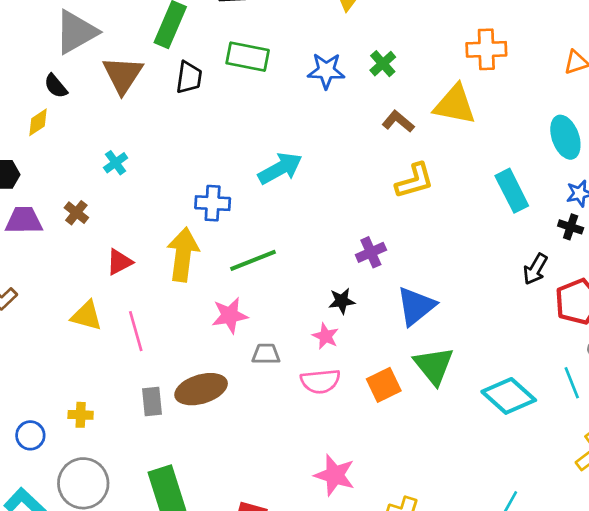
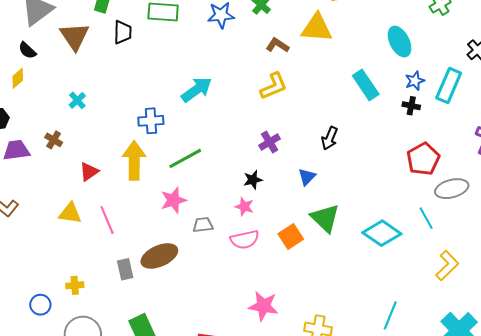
yellow L-shape: (415, 181) -> (274, 86), moved
black arrow: (535, 269) -> (330, 138), moved
blue triangle: (416, 306) -> (307, 177), size x0.6

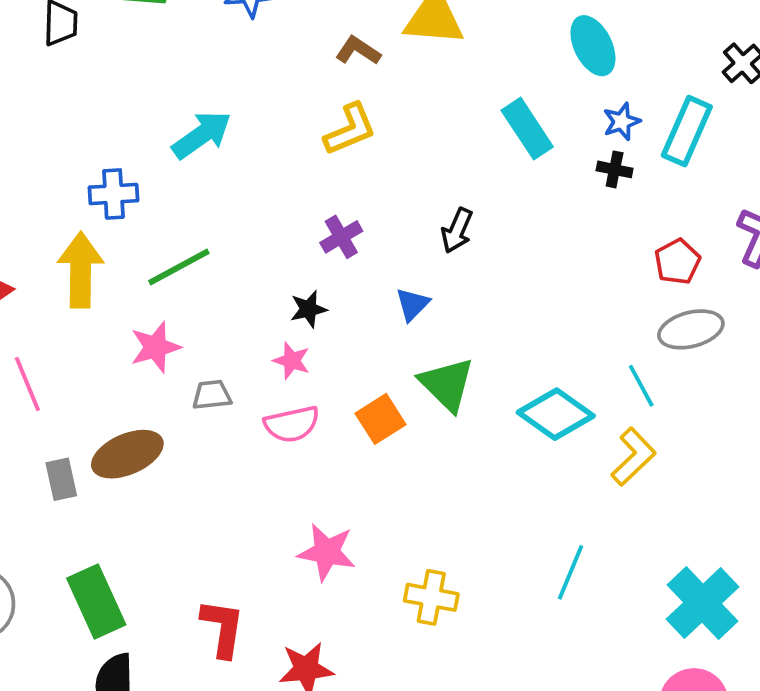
red pentagon: (423, 159) -> (677, 262), moved, size x0.7
yellow L-shape: (447, 265) -> (633, 457), moved

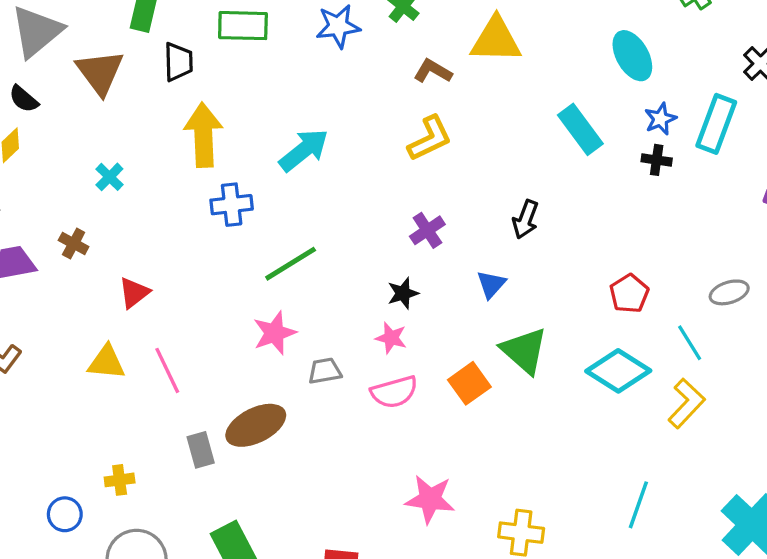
red pentagon: (677, 262) -> (629, 294), moved
yellow arrow: (81, 270) -> (203, 135), moved
gray ellipse: (691, 329) -> (729, 292), size x0.7

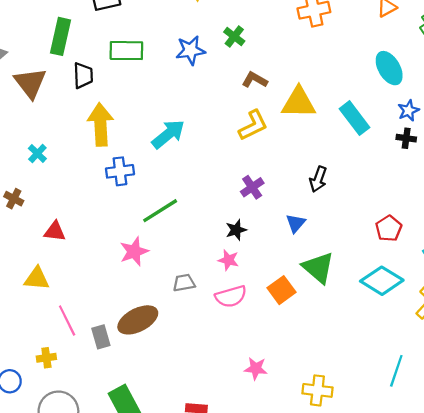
yellow triangle: (496, 40) -> (299, 103), moved
red triangle: (134, 293) -> (55, 231), turned 45
pink star: (274, 333) -> (134, 252), moved
pink line: (167, 370) -> (67, 320), moved
pink star: (430, 499) -> (256, 368), size x0.7

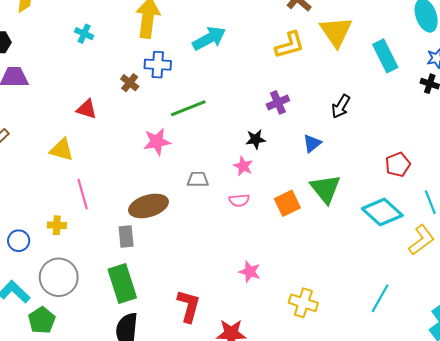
yellow triangle: (299, 103) -> (336, 32), turned 44
cyan cross: (37, 153) -> (84, 34), turned -30
brown cross: (14, 199) -> (130, 83), moved
pink semicircle: (231, 296) -> (239, 200), size x0.7
gray rectangle: (101, 337) -> (126, 236), moved

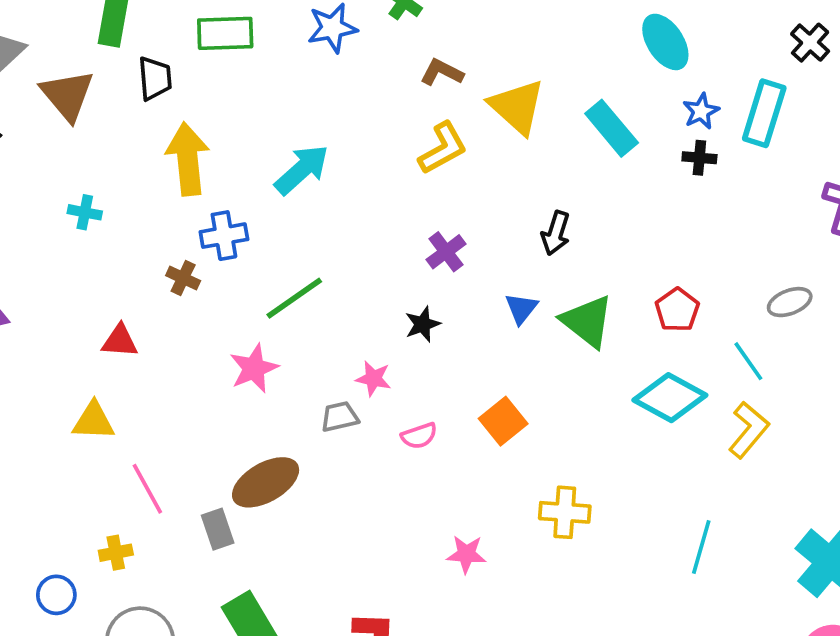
pink star: (243, 166) -> (373, 379), moved
green triangle: (325, 189) -> (587, 321), moved
gray rectangle: (126, 236) -> (218, 529), moved
yellow cross: (303, 303) -> (565, 512), moved

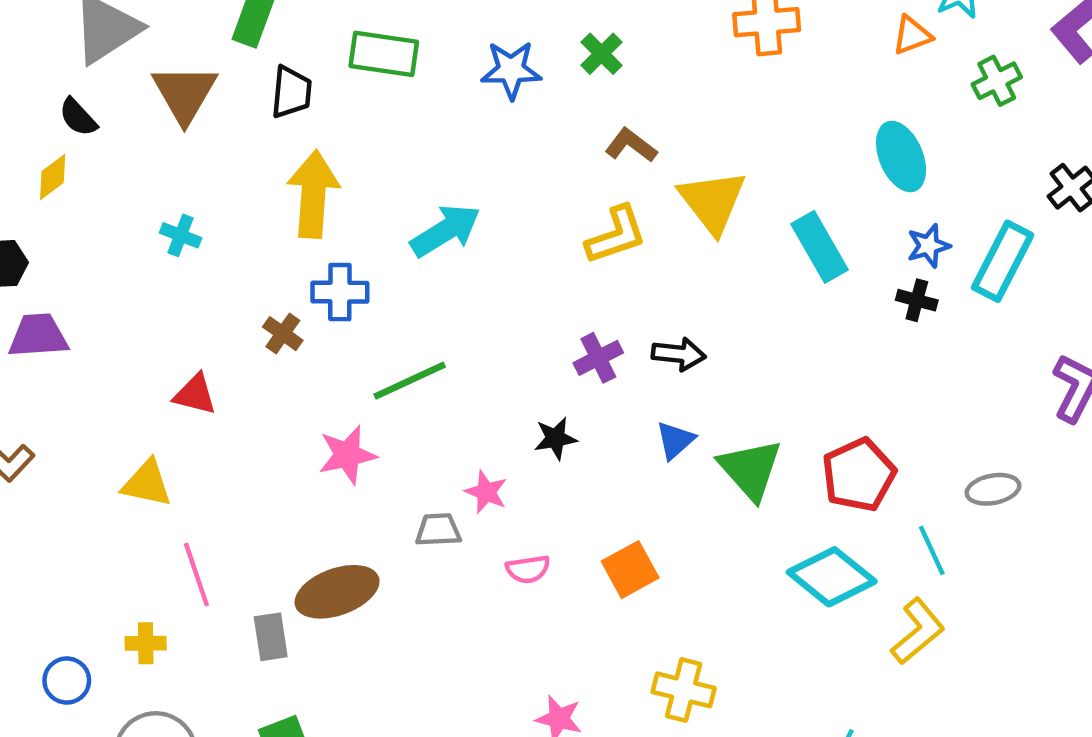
black arrow: (556, 233) -> (679, 354), moved, turned -111
red pentagon: (677, 310) -> (859, 475), size x1.4

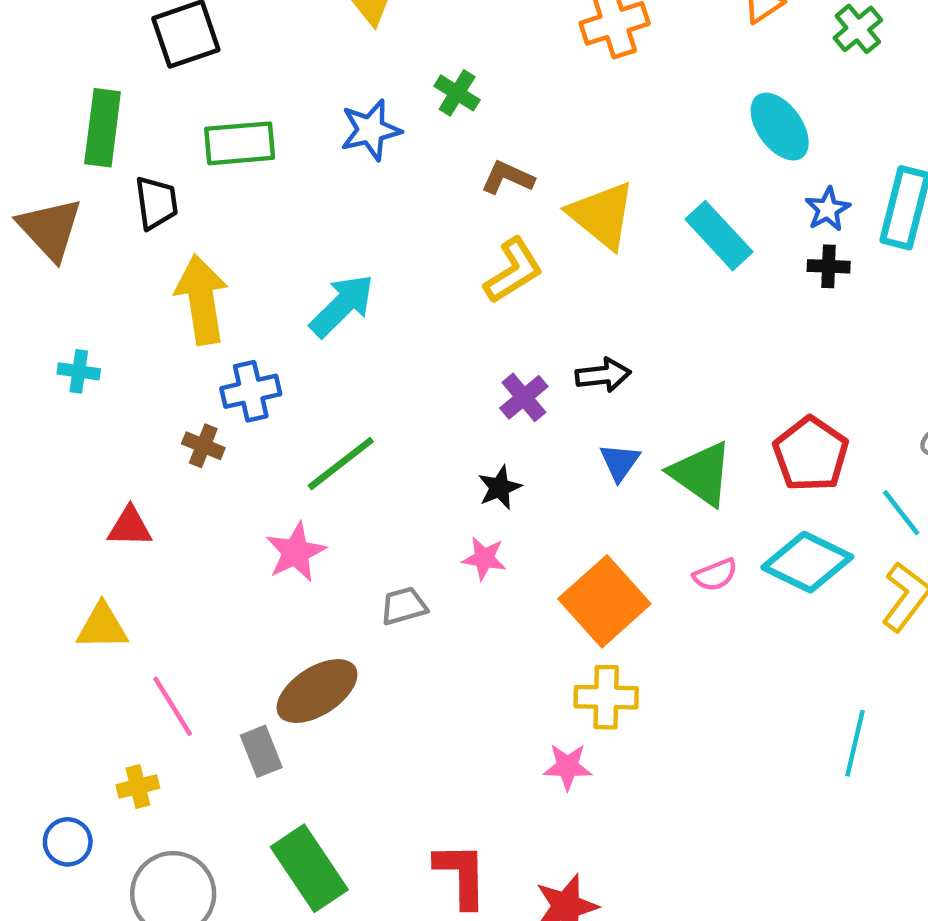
pink star: (486, 492) -> (484, 558), moved
pink semicircle: (528, 569) -> (715, 575), moved
orange square: (630, 570) -> (604, 601), size x1.5
yellow cross: (684, 690) -> (606, 697), moved

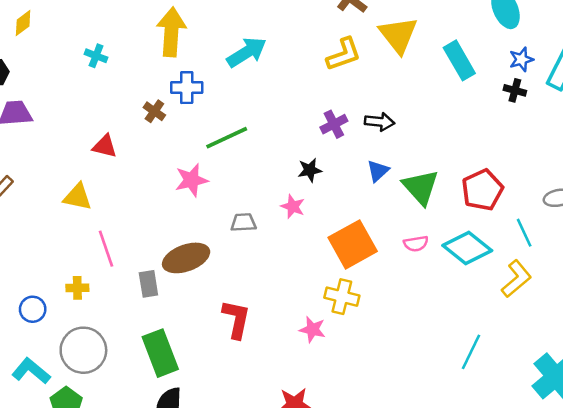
red L-shape: (461, 875) -> (236, 319), moved

